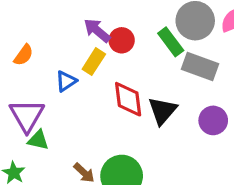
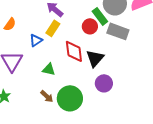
red circle: (122, 40) -> (90, 26), moved
purple circle: (213, 120) -> (104, 83), moved
green triangle: (38, 140) -> (49, 69), moved

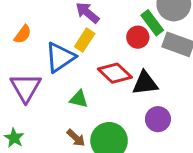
blue triangle: (36, 40) -> (60, 57), size x1.6
red diamond: (74, 51) -> (115, 73), turned -40
black triangle: (95, 58) -> (145, 83), turned 42

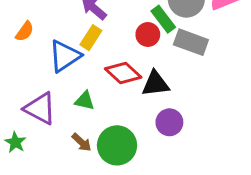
purple triangle: (26, 88) -> (40, 108), moved, turned -32

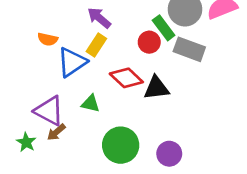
orange semicircle: (25, 31) -> (48, 39), moved, turned 66
purple circle: (169, 122) -> (169, 154), moved
brown arrow: (82, 142) -> (56, 132), moved, turned 96

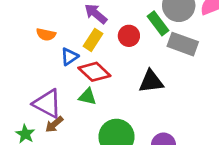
red circle: (149, 42) -> (129, 36), moved
blue triangle: (72, 62) -> (69, 57), size x0.6
red diamond: (126, 78) -> (94, 72), moved

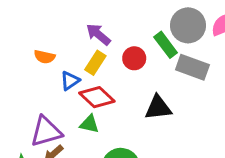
purple triangle: (47, 104) -> (46, 131), turned -44

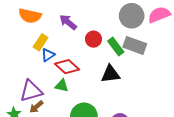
green rectangle: (166, 45) -> (116, 46), moved
orange semicircle: (45, 57) -> (30, 16), moved, size x1.5
yellow rectangle: (95, 63) -> (41, 42), moved

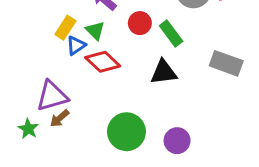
gray rectangle: (135, 45) -> (226, 63), moved
green triangle: (62, 86) -> (95, 31), moved, turned 32

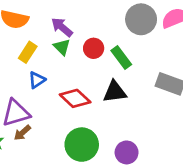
green triangle: (95, 31) -> (62, 47), moved
blue triangle: (76, 45) -> (37, 80), moved
red diamond: (103, 62) -> (75, 98), moved

